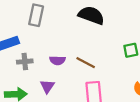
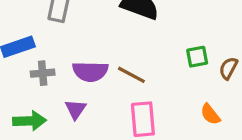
purple semicircle: (57, 60) -> (90, 71), size x1.5

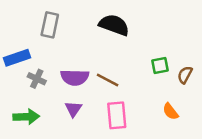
gray cross: (43, 73) -> (37, 79), turned 30
purple triangle: (76, 109) -> (73, 109), moved

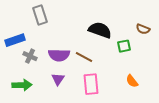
gray rectangle: (50, 25) -> (40, 15), turned -30
black semicircle: (114, 25) -> (100, 30), moved
brown semicircle: (185, 75) -> (143, 29), moved, turned -96

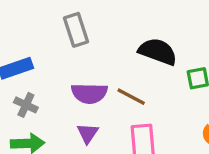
gray rectangle: (40, 15) -> (76, 30), moved
gray cross: (30, 56) -> (26, 105), moved

